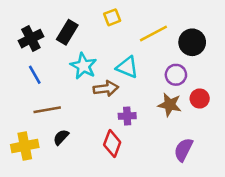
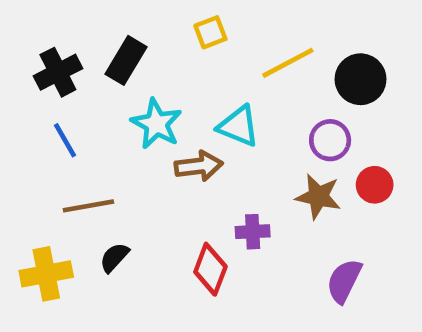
purple cross: (127, 116) -> (253, 232), moved

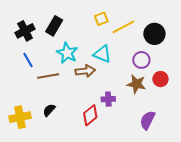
yellow square: (210, 32) -> (101, 19), moved
brown line: (88, 206) -> (48, 76), moved
red diamond: (210, 269) -> (90, 115), turned 30

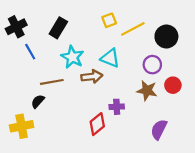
black cross: (25, 31) -> (16, 27), moved
blue line: (28, 60) -> (30, 52), moved
black semicircle: (49, 110) -> (38, 101), moved

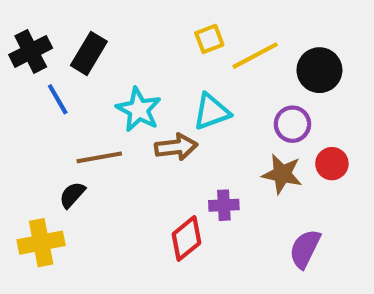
black rectangle: (58, 28) -> (89, 53), moved
cyan triangle: (110, 58) -> (211, 112), turned -42

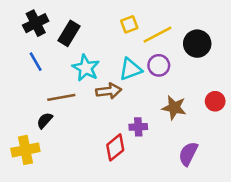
black cross: (31, 51) -> (36, 23), moved
black rectangle: (89, 53) -> (69, 33), moved
purple circle: (292, 124) -> (159, 65), moved
red circle: (332, 164) -> (215, 101), moved

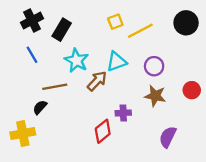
black circle: (197, 44) -> (186, 23), moved
purple circle: (159, 65) -> (154, 66), moved
brown arrow: (109, 91) -> (97, 81), turned -40

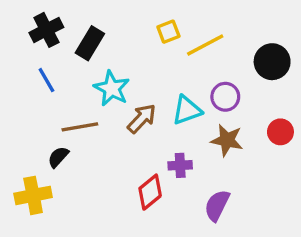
black circle: (186, 23) -> (272, 62), moved
cyan triangle: (116, 62) -> (187, 110), moved
purple semicircle: (168, 137) -> (217, 205), moved

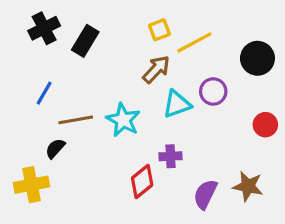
blue line: (46, 80) -> (44, 93), moved, turned 60
cyan star: (112, 88) -> (123, 120), moved
brown arrow: (142, 118) -> (156, 69), moved
brown star: (227, 140) -> (248, 186), moved

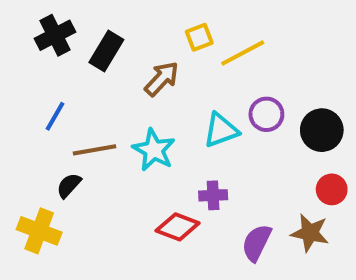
black circle: (257, 58) -> (322, 130), moved
brown arrow: (156, 69) -> (162, 79), moved
red circle: (265, 125) -> (332, 189), moved
red diamond: (142, 182) -> (178, 227), turned 60
yellow cross: (31, 185) -> (39, 231), turned 32

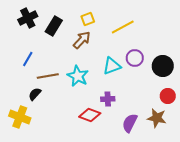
yellow square: (199, 37) -> (88, 19), moved

